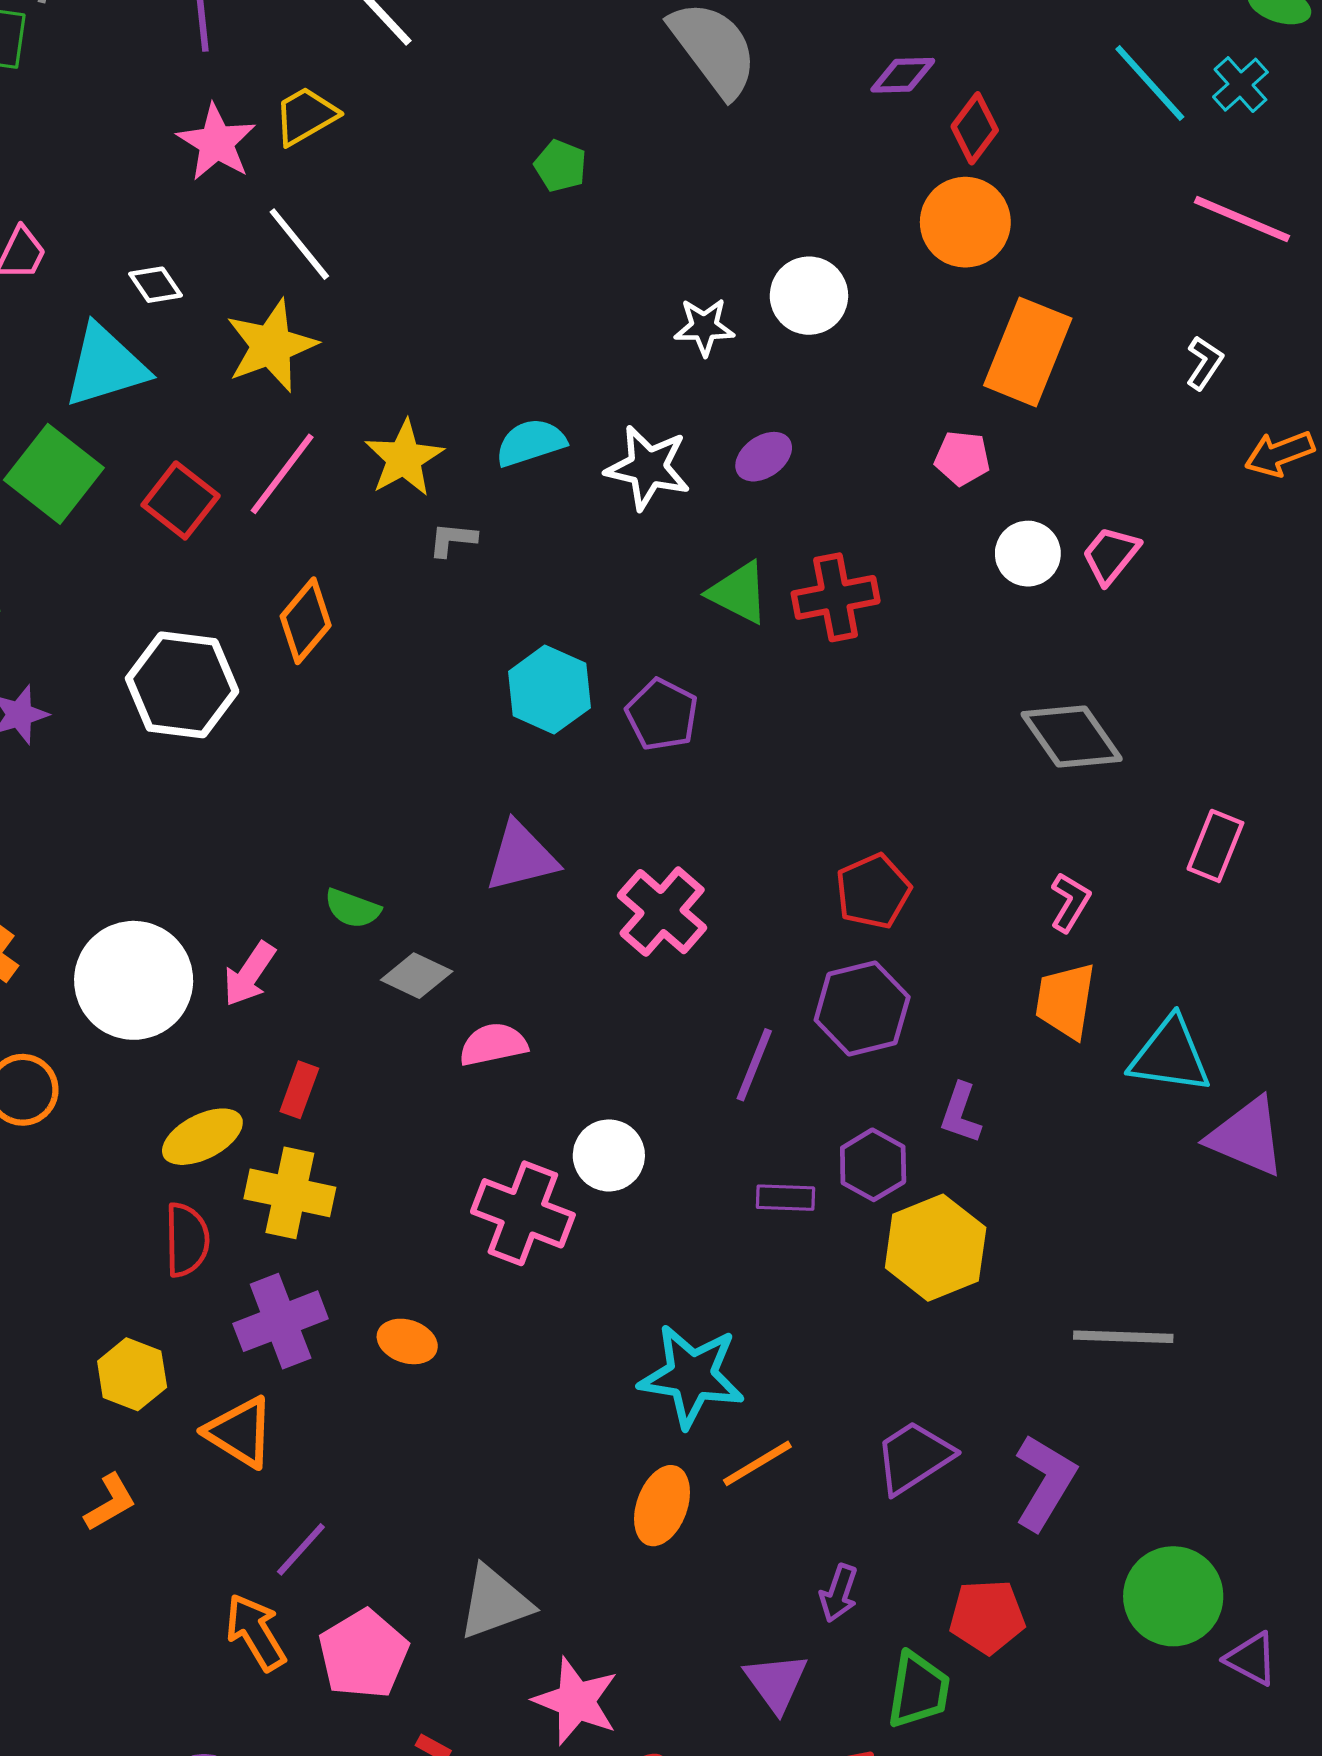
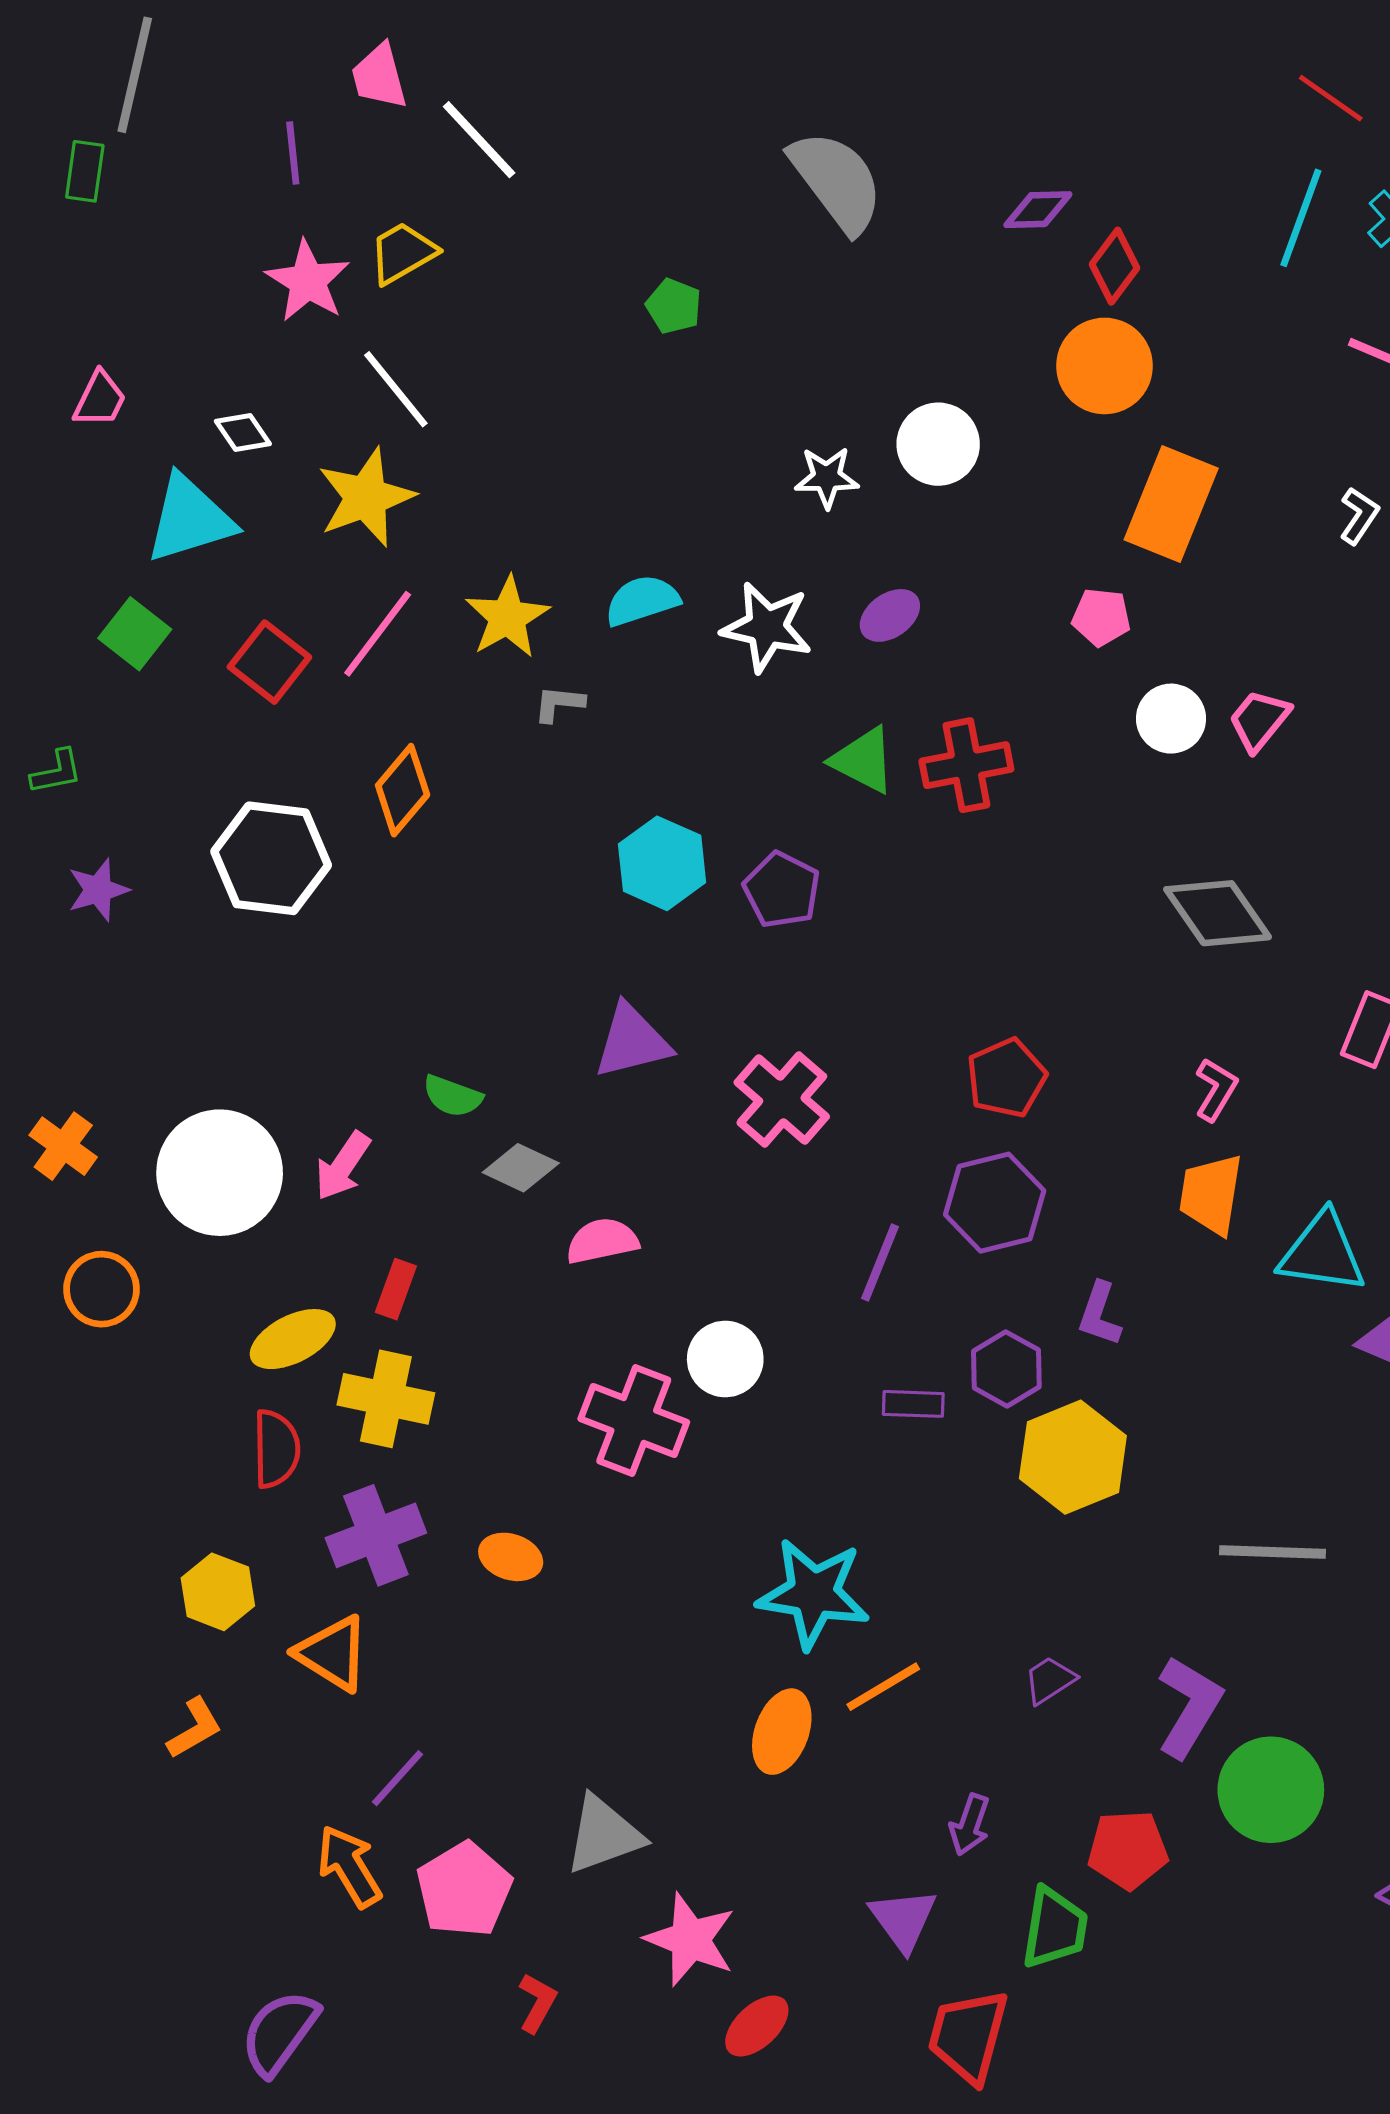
cyan line: (1150, 83) -> (1301, 218), turned 62
green square: (54, 474) -> (135, 634), size x0.7
purple trapezoid: (914, 1457) -> (1050, 1680), size x0.6
green circle: (1173, 1596) -> (1271, 1790), moved

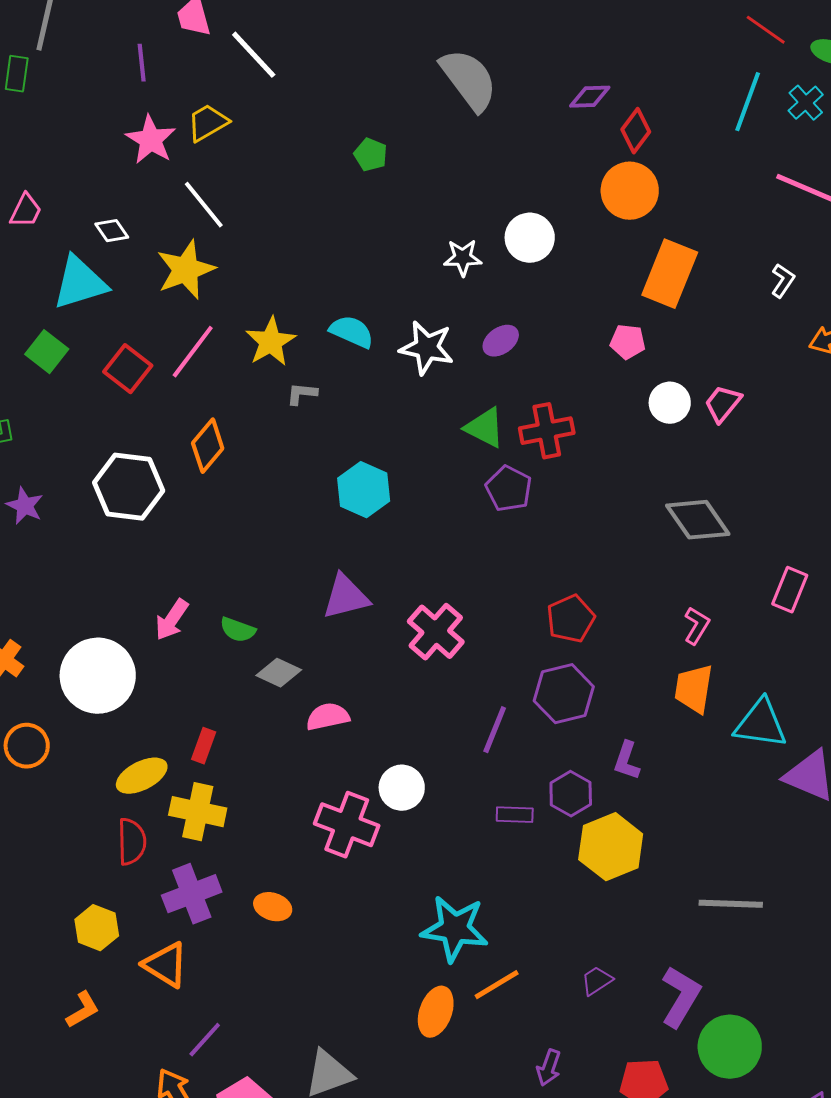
cyan semicircle: (642, 600) -> (352, 332), turned 42
purple star: (98, 890) -> (25, 506), turned -30
purple pentagon: (782, 890) -> (509, 489), moved
pink arrow: (343, 1166) -> (172, 620), moved

